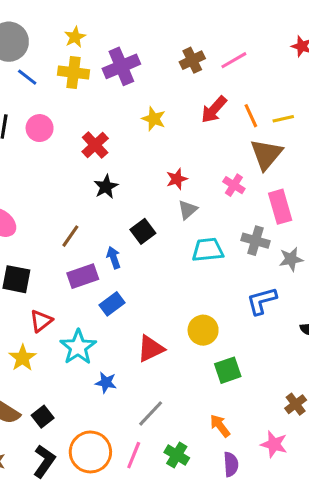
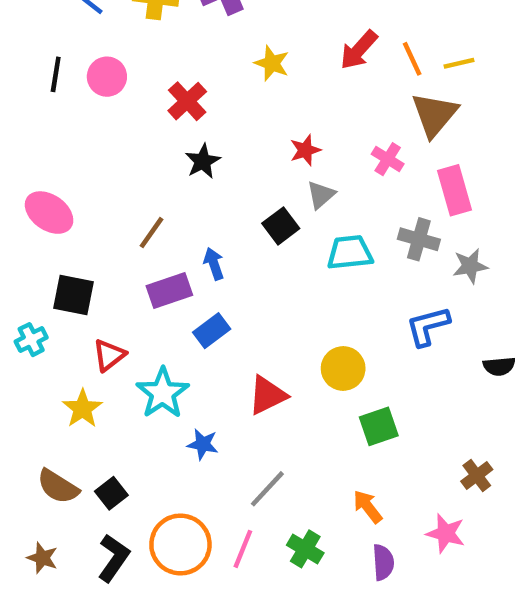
black square: (143, 231) -> (281, 226), moved

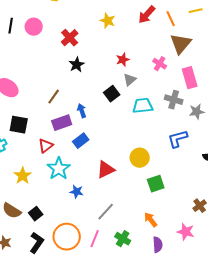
yellow line: (459, 63) -> (196, 11), moved
red triangle: (109, 355) -> (46, 146), moved

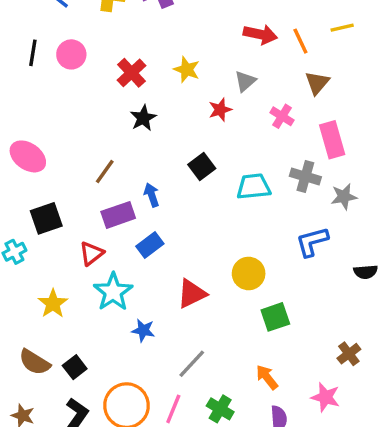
red arrow: (147, 15) -> (260, 34), turned -120
yellow star: (108, 21) -> (187, 70), moved
brown triangle: (181, 44) -> (317, 83), size x0.7
gray triangle: (130, 80) -> (245, 81), moved
black square: (19, 125) -> (46, 218), turned -30

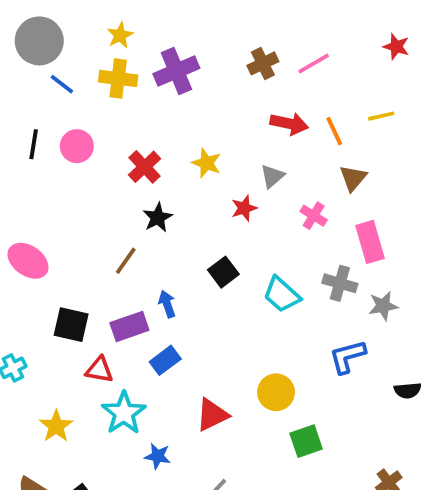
brown line: (105, 171) -> (126, 261), moved
cyan trapezoid: (254, 187) -> (282, 295), turned -132
black square: (46, 218) -> (71, 325), moved, turned 32
red triangle: (91, 253) -> (99, 370), turned 48

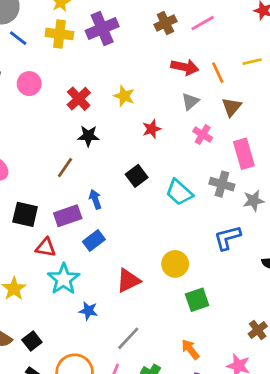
gray triangle: (272, 176) -> (190, 101), moved
black star: (158, 218) -> (88, 136), turned 30

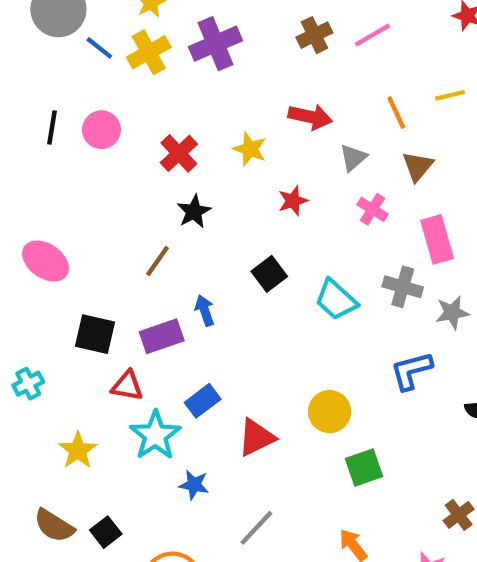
yellow cross: (59, 34) -> (149, 52), turned -36
blue line: (18, 38) -> (99, 48), moved
red arrow: (185, 67) -> (310, 117), moved
black star: (88, 136) -> (194, 211), turned -30
blue rectangle: (94, 241) -> (203, 401), moved

